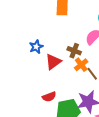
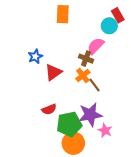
brown cross: (74, 51) -> (86, 59), moved

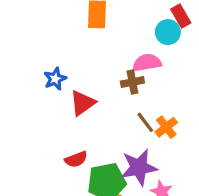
pink semicircle: (96, 46) -> (147, 63), turned 36
brown cross: (86, 59) -> (132, 82), turned -32
orange cross: (83, 75) -> (166, 127), moved

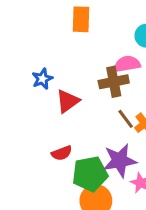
brown cross: (132, 82) -> (114, 82), size x1.4

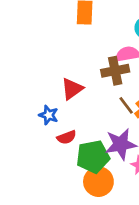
blue star: (42, 79) -> (49, 115), moved, turned -30

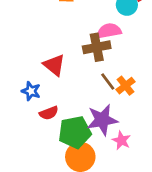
red triangle: (72, 89) -> (54, 65), turned -45

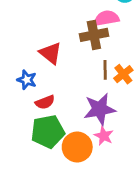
brown line: (108, 81) -> (105, 70), turned 36
green pentagon: (75, 132) -> (48, 132), moved
pink star: (121, 140) -> (104, 136), moved

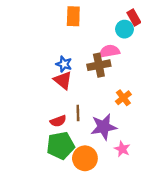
brown line: (105, 70) -> (78, 113), moved
blue star: (27, 80) -> (64, 64), moved
pink star: (104, 136) -> (122, 149), moved

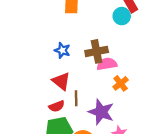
pink semicircle: (109, 51) -> (107, 64), moved
red triangle: (63, 80) -> (61, 81), moved
purple star: (104, 127) -> (101, 112), turned 30

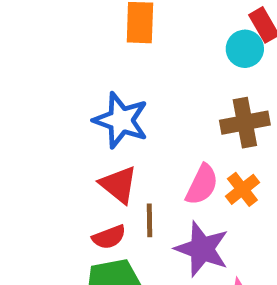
blue star: (62, 50) -> (121, 120), size x1.6
brown cross: (97, 51) -> (245, 123), moved
pink semicircle: (107, 64) -> (202, 185), moved, turned 126

